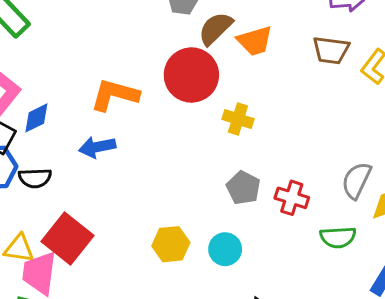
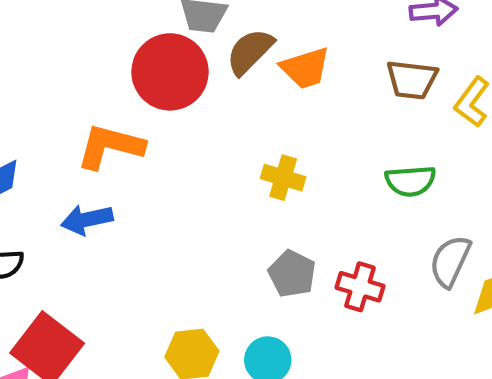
red circle: (191, 75) -> (170, 72), moved
green semicircle: (338, 237) -> (410, 181), moved

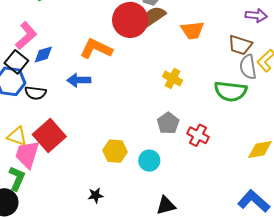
brown semicircle: (250, 52) -> (154, 16), moved
green semicircle: (410, 181) -> (231, 91), size x1.4
gray semicircle: (450, 261) -> (248, 67), moved, turned -45

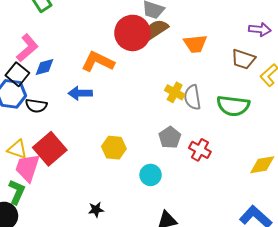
gray semicircle: (248, 67) -> (192, 97), moved
yellow hexagon: (115, 151) -> (114, 148), moved

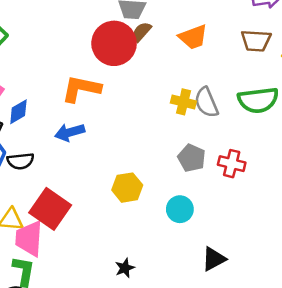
brown semicircle: (156, 29) -> (142, 32), size x0.7

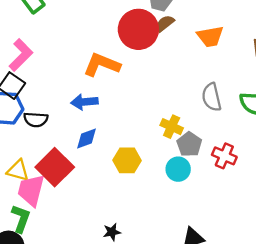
yellow cross: (183, 102) -> (172, 127), moved
blue diamond: (18, 112) -> (87, 138), moved
cyan circle: (180, 209) -> (178, 169), moved

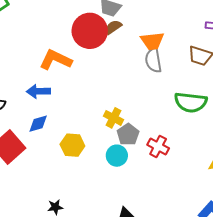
gray semicircle: (212, 97) -> (153, 60), moved

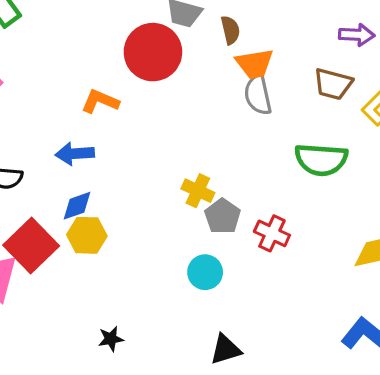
brown semicircle: (113, 27) -> (230, 30), moved, turned 114
orange L-shape: (56, 60) -> (100, 101), size x0.7
yellow hexagon: (72, 145) -> (87, 235), moved
cyan circle: (117, 156) -> (205, 272), moved

